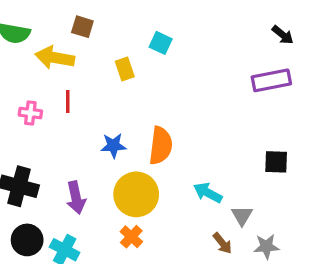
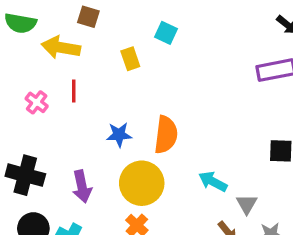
pink cross: (30, 113) -> (37, 102), turned 30

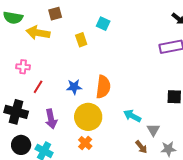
brown square: (88, 17) -> (55, 14), turned -32
red line: (74, 91) -> (38, 87), moved, turned 32
pink cross: (37, 102) -> (23, 67), turned -32

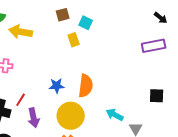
brown square: (55, 14) -> (63, 15), moved
yellow rectangle: (81, 40) -> (74, 40), moved
red line: (38, 87) -> (21, 100), moved

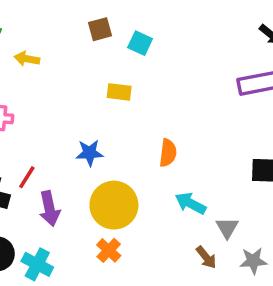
yellow arrow: (21, 32) -> (27, 59), size x0.6
yellow rectangle: (74, 40) -> (119, 92), moved, turned -64
orange semicircle: (86, 86) -> (168, 153), moved, size x0.7

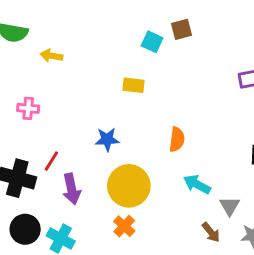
brown square: (100, 29) -> (182, 29), moved

